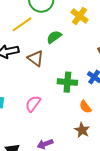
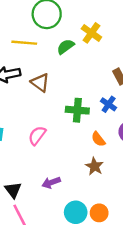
yellow line: (22, 24) -> (24, 43), turned 40
green semicircle: (54, 37) -> (66, 47), moved

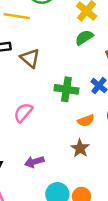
green semicircle: (66, 47) -> (84, 37), moved
orange semicircle: (98, 139) -> (86, 121), turned -77

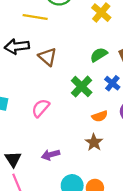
green semicircle: (84, 37) -> (99, 55), moved
green cross: (66, 89) -> (82, 87), turned 35

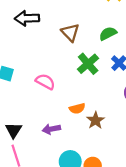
brown triangle: (48, 57) -> (70, 32), moved
pink semicircle: (41, 108) -> (45, 82), turned 72
orange semicircle: (100, 116) -> (77, 108), moved

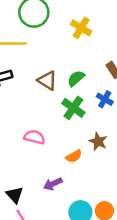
green semicircle: (108, 34) -> (76, 78), moved
brown star: (96, 120) -> (98, 141), moved

